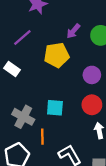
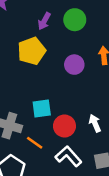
red circle: (92, 105) -> (64, 126), moved
orange line: (42, 137) -> (35, 143), turned -42

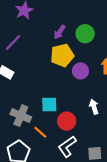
yellow pentagon: (32, 51) -> (62, 55), moved
white arrow: (95, 123) -> (94, 107), moved
white L-shape: (68, 156) -> (67, 147), turned -90

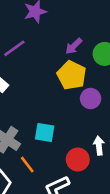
yellow pentagon: (62, 55) -> (72, 75), turned 30
red circle: (67, 121) -> (78, 159), moved

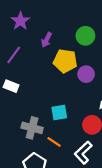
purple arrow: (74, 46) -> (47, 40), moved

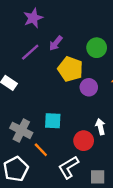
purple line: (14, 55) -> (30, 52), moved

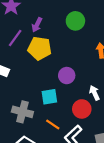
yellow pentagon: (70, 69) -> (40, 48), moved
purple circle: (89, 87) -> (67, 76), moved
orange line: (41, 150) -> (53, 124), moved

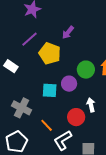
green circle: (75, 21) -> (86, 70), moved
purple arrow: (37, 25) -> (68, 32), moved
cyan square: (49, 97) -> (50, 90), moved

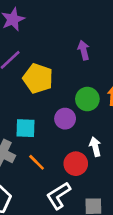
purple arrow: (68, 32) -> (84, 50), moved, turned 128
cyan square: (50, 90) -> (25, 128), moved
orange line: (47, 125) -> (37, 162), moved

